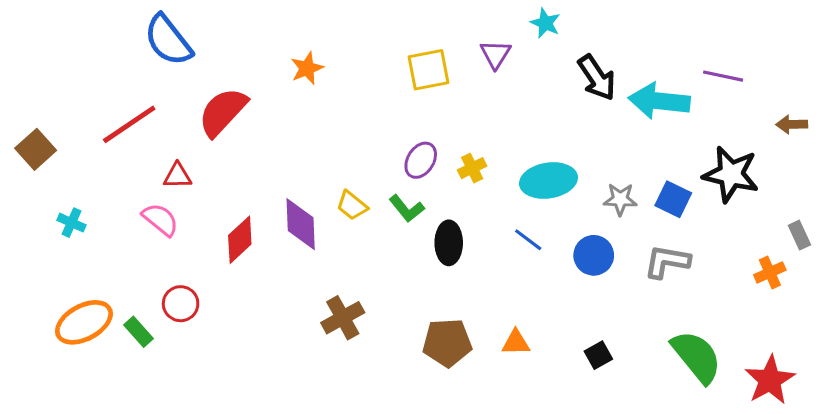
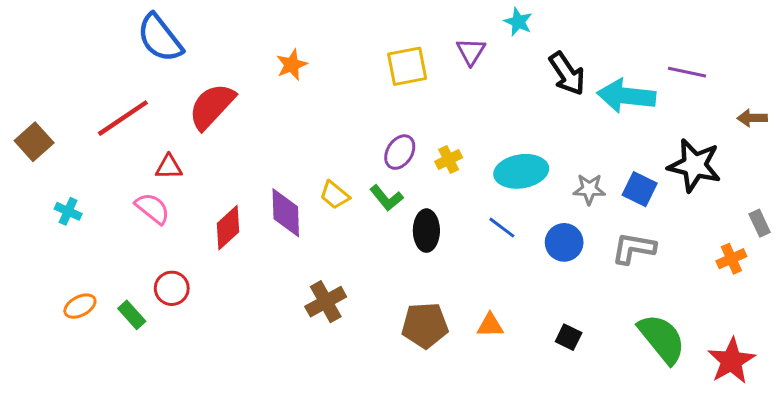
orange ellipse: (84, 322) -> (80, 306), size x0.6
black square: (598, 355) -> (569, 337), turned -35

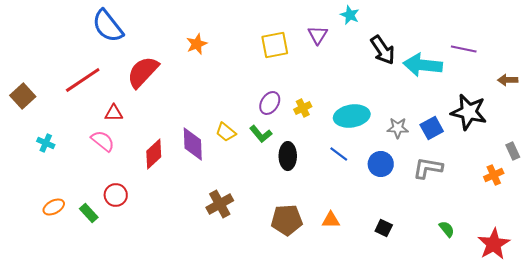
blue square: (640, 189) -> (432, 128), turned 35
green semicircle: (662, 339) -> (447, 229), size x0.5

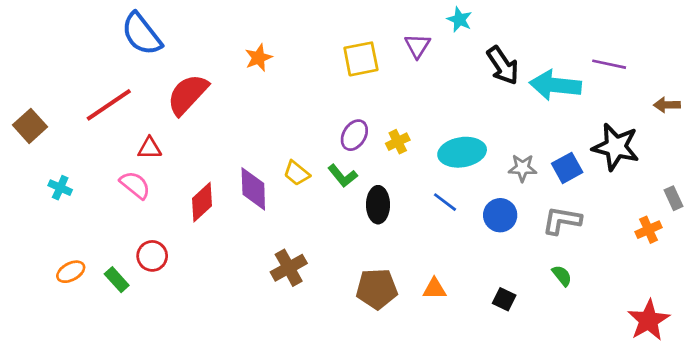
green semicircle: (447, 229) -> (562, 276), moved

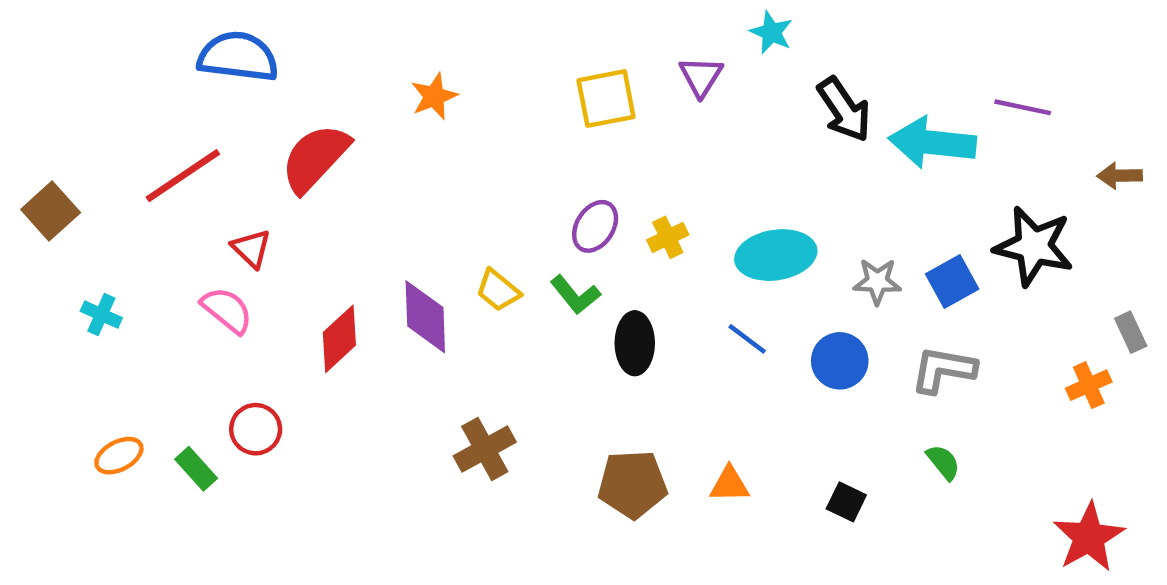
blue semicircle: (142, 34) -> (238, 57), turned 135
red triangle: (150, 148) -> (251, 248), turned 45

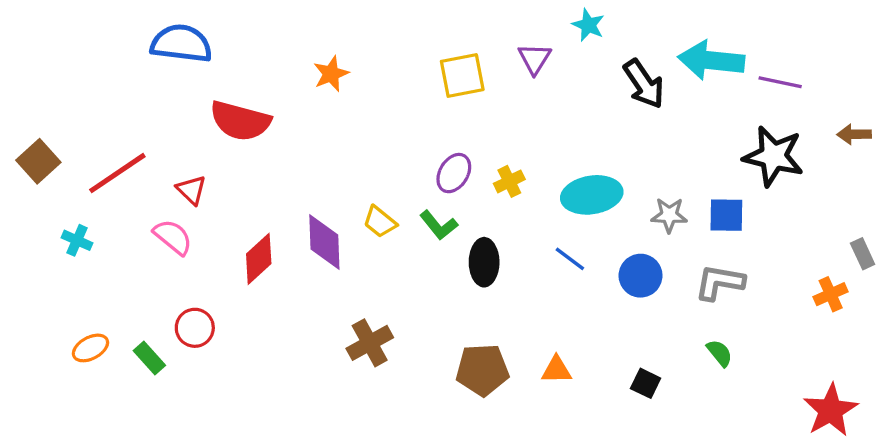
cyan arrow: (932, 143) -> (711, 60), moved
red semicircle: (315, 158) -> (240, 121), turned -118
red line: (183, 176) -> (117, 173), moved
black star: (1034, 246) -> (773, 156), moved
blue square: (952, 281) -> (726, 215), turned 30

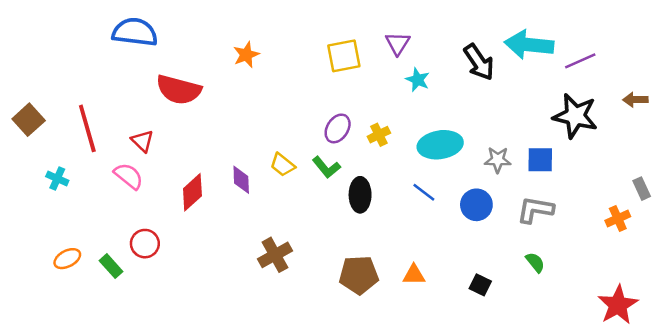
cyan star: (588, 25) -> (418, 80), moved
purple line: (780, 82) -> (580, 61), turned -36
red line: (117, 173) -> (87, 128), turned -72
purple diamond: (324, 242) -> (241, 180), size x0.7

